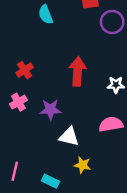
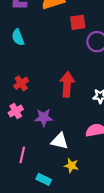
cyan semicircle: (46, 15) -> (18, 37), moved
pink line: (15, 171) -> (22, 155), moved

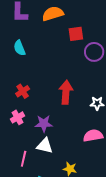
white triangle: (60, 141) -> (45, 146), moved

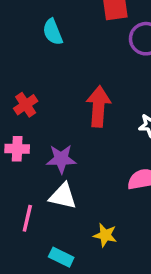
cyan semicircle: (20, 48) -> (53, 32), moved
pink cross: (18, 117) -> (17, 149), turned 32

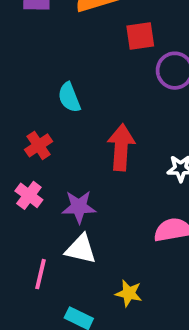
cyan semicircle: (53, 32) -> (69, 97), moved
pink cross: (17, 149) -> (29, 195), turned 35

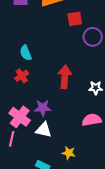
cyan semicircle: (69, 97) -> (26, 53), moved
pink cross: (29, 195) -> (20, 117), moved, size x1.5
pink line: (40, 274) -> (12, 139), moved

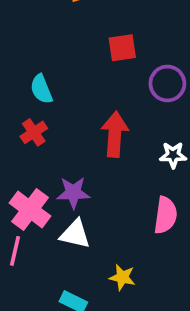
red square: (75, 19) -> (122, 48), moved
purple circle: (93, 37) -> (167, 83), moved
pink semicircle: (92, 120) -> (166, 215), turned 108

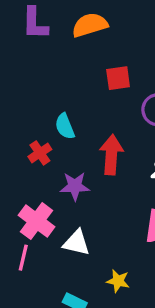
cyan semicircle: (41, 89) -> (65, 126), moved
purple star: (73, 193) -> (75, 186), moved

